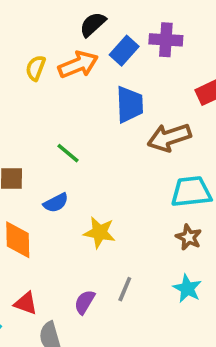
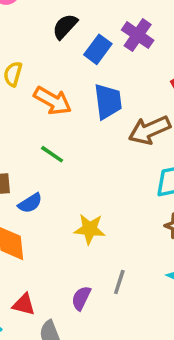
purple cross: (166, 40) -> (138, 35), turned 36
orange arrow: (78, 65) -> (53, 101), moved, turned 57
blue semicircle: (56, 203) -> (30, 203), moved

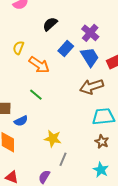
blue rectangle: (98, 49) -> (66, 49), moved
blue trapezoid: (108, 101) -> (90, 57), moved, turned -30
gray line: (119, 282) -> (63, 159), moved

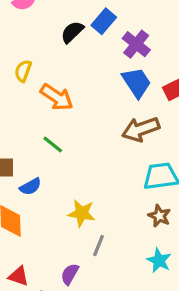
blue rectangle: (66, 49) -> (104, 21), moved

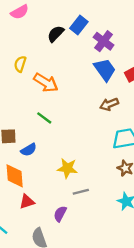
brown arrow: (141, 129) -> (109, 104), size x0.7
gray line: (99, 246) -> (81, 192), turned 56
red triangle: (18, 276) -> (27, 202), moved, turned -35

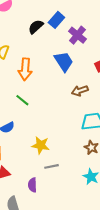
blue trapezoid: (105, 70) -> (64, 62), moved
orange arrow: (46, 83) -> (25, 69), turned 60
purple semicircle: (60, 214) -> (32, 185), turned -32

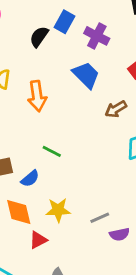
green line: (22, 100) -> (52, 151), moved
yellow star: (41, 145) -> (58, 210), moved
purple semicircle: (32, 185) -> (119, 234), moved, turned -88

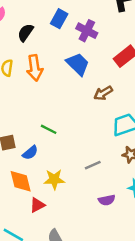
black semicircle: (39, 37) -> (26, 33), moved
orange arrow: (37, 96) -> (35, 68), moved
gray line: (100, 218) -> (93, 165), moved

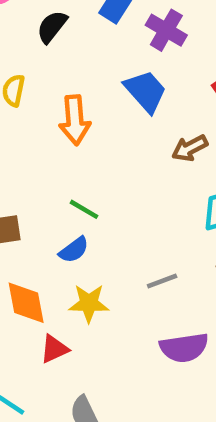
orange arrow: (35, 68) -> (75, 120), moved
blue semicircle: (30, 153) -> (74, 250), moved
purple semicircle: (107, 200) -> (184, 348), size x1.5

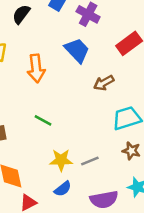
blue semicircle: (74, 250) -> (63, 189), moved
yellow star: (89, 303) -> (61, 160), moved

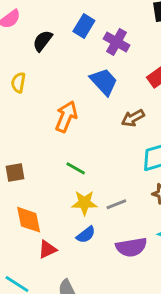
orange arrow: (36, 68) -> (66, 117), moved, turned -152
green line: (43, 120) -> (76, 168), moved

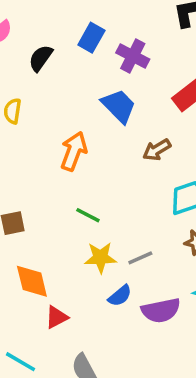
blue semicircle: (86, 235) -> (120, 296), moved

